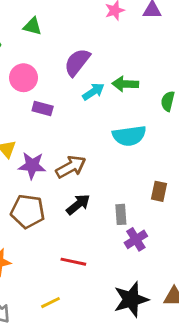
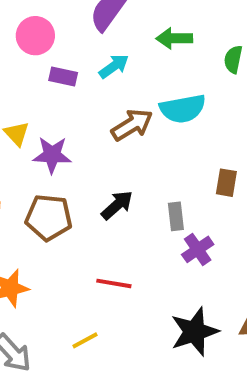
cyan arrow: (93, 92) -> (114, 66), moved
brown arrow: (71, 167) -> (132, 125), moved

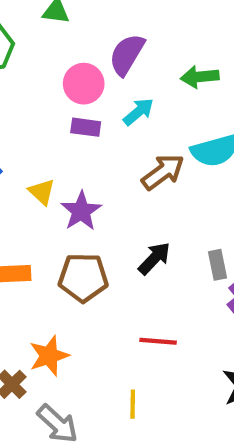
pink circle: (35, 36) -> (84, 84), moved
purple star: (52, 155) -> (81, 211), turned -30
yellow line: (85, 340) -> (133, 404), turned -56

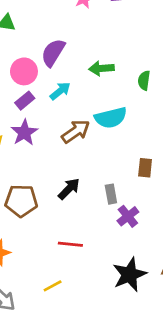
purple rectangle: (86, 127) -> (25, 101), turned -48
purple star: (81, 211) -> (24, 132), moved
yellow line: (133, 404) -> (53, 286), turned 60

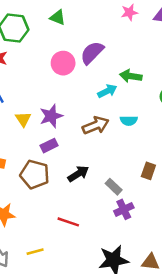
cyan arrow: (60, 91) -> (107, 91), moved
purple rectangle: (25, 101) -> (49, 146), moved
cyan semicircle: (111, 118) -> (129, 121), size x0.6
gray rectangle: (111, 194) -> (114, 187), turned -49
yellow line: (53, 286) -> (35, 252), moved

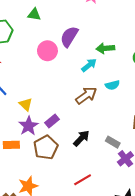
purple star: (51, 116) -> (28, 126), moved
brown pentagon: (35, 174) -> (46, 147), turned -30
red line: (68, 222) -> (83, 180), turned -36

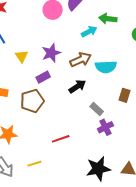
cyan semicircle: (112, 85) -> (106, 67), moved, size x1.5
purple star: (28, 126) -> (51, 53), moved
black arrow: (81, 138) -> (77, 86), moved

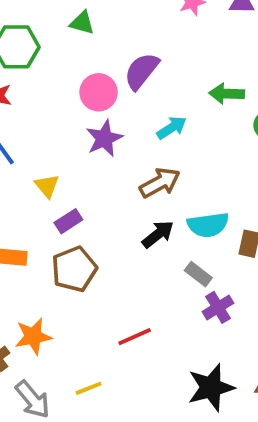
green arrow: (108, 19) -> (227, 94), moved
purple star: (51, 53) -> (104, 138), moved
cyan semicircle: (106, 67) -> (208, 225), moved
purple rectangle: (43, 77) -> (68, 221), moved

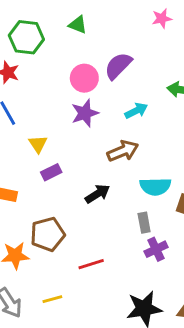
black arrow: (158, 234) -> (97, 194), moved
brown pentagon: (74, 269) -> (48, 234), moved
gray rectangle: (198, 274) -> (144, 223), turned 36

